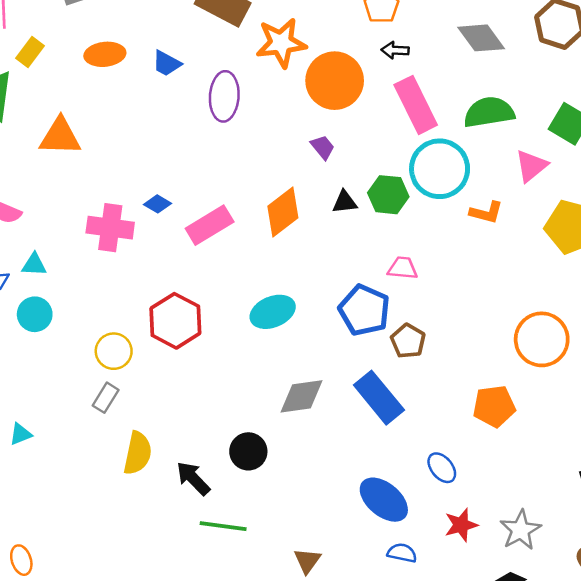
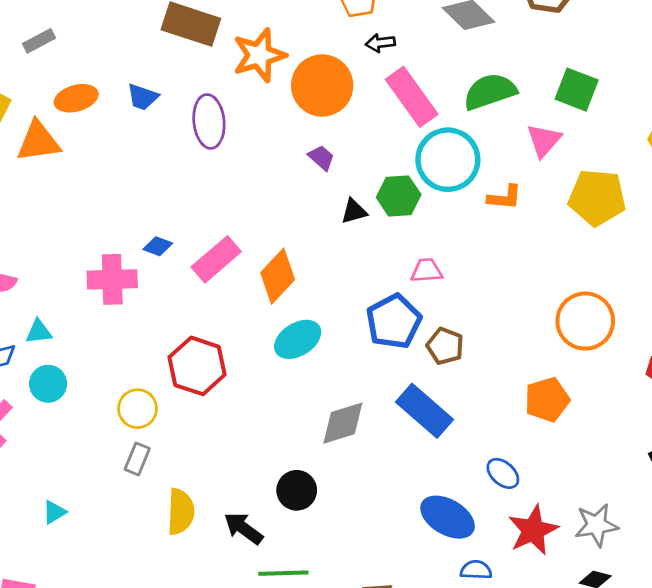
orange triangle: (60, 137) -> (38, 141), moved
orange diamond: (283, 212) -> (278, 276), moved
blue pentagon: (364, 310) -> (394, 321), turned 30
red star: (461, 525) -> (533, 530), size x1.4
gray star: (520, 530) -> (596, 525), turned 30

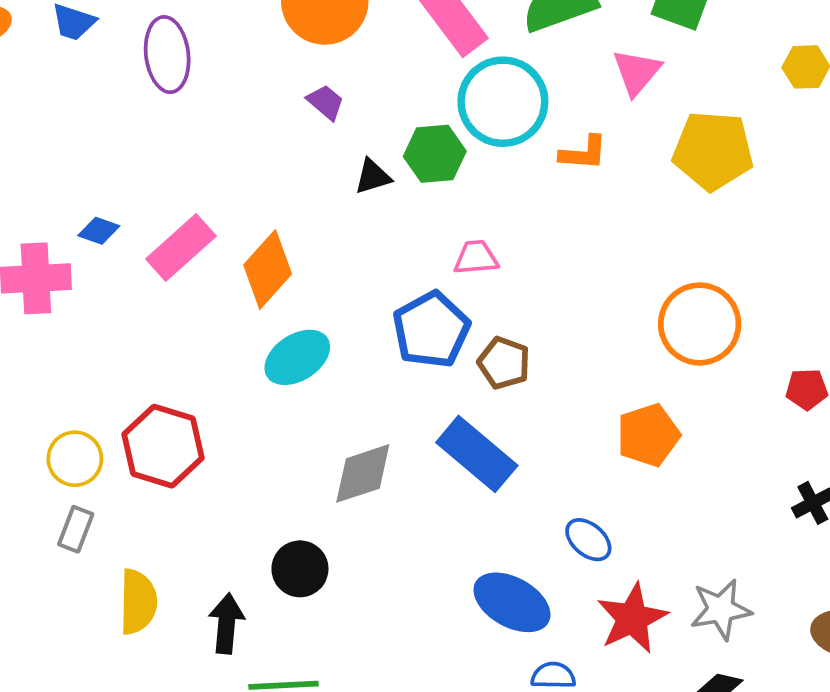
red hexagon: (197, 366) -> (163, 446), moved
black arrow: (243, 528) -> (226, 624), turned 60

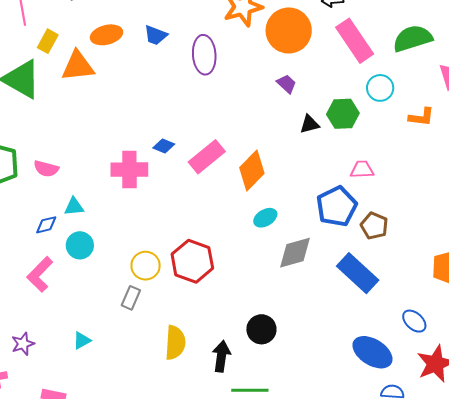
cyan circle: (503, 102) -> (380, 88), size x0.6
cyan ellipse: (297, 357) -> (265, 218), size x0.7
gray diamond: (363, 473) -> (295, 253), moved
gray rectangle: (76, 529) -> (131, 298), moved

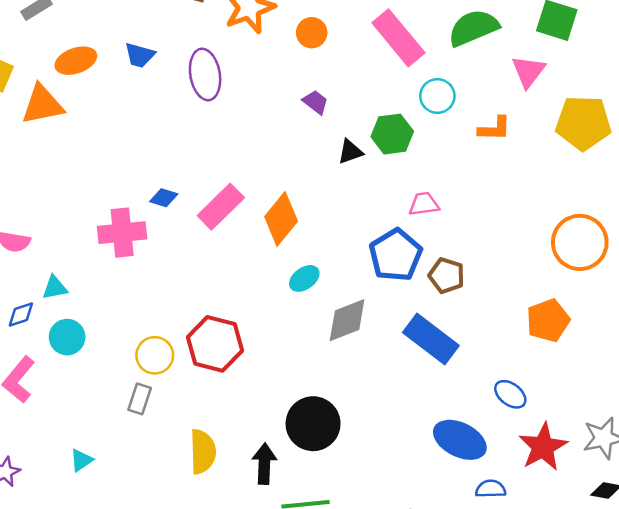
orange circle: (289, 30) -> (312, 33), size x0.5
black circle: (261, 329) -> (313, 424), size x1.4

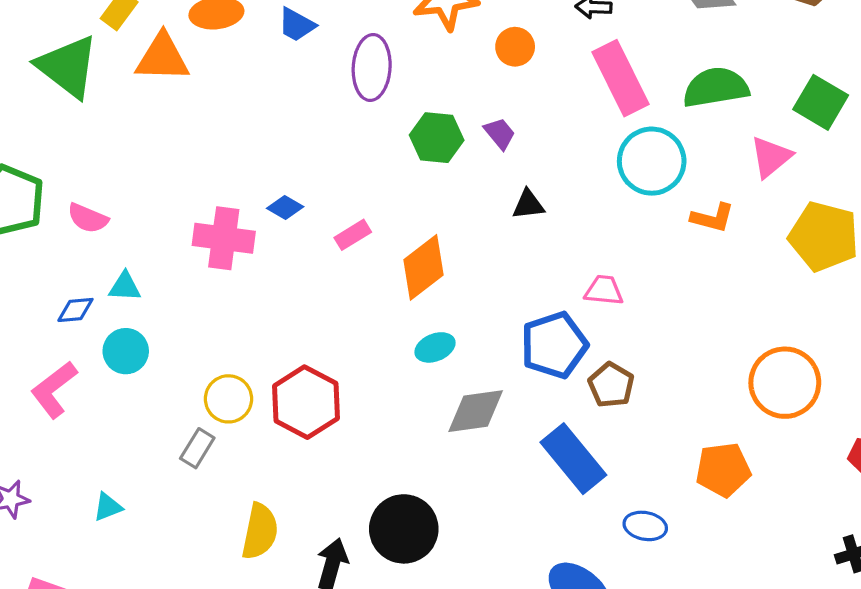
cyan circle: (437, 96) -> (652, 161), size x1.5
green hexagon: (392, 134) -> (437, 138), moved
pink rectangle: (221, 207) -> (353, 235), size x0.6
blue ellipse: (510, 394) -> (645, 526), moved, turned -40

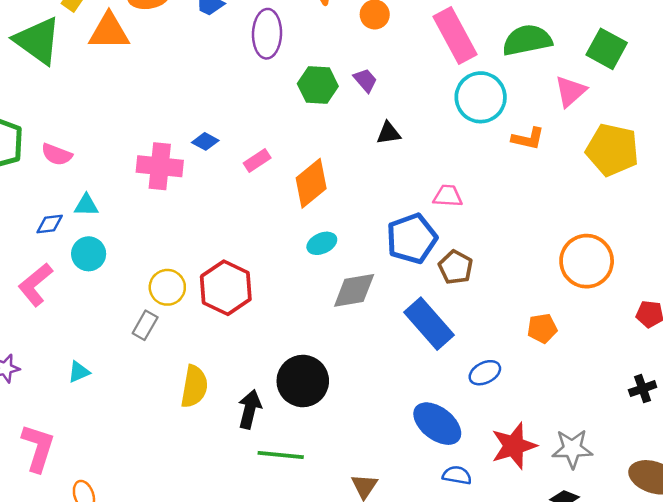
orange pentagon: (723, 470) -> (542, 328), size x0.7
blue ellipse: (645, 526) -> (485, 373), turned -36

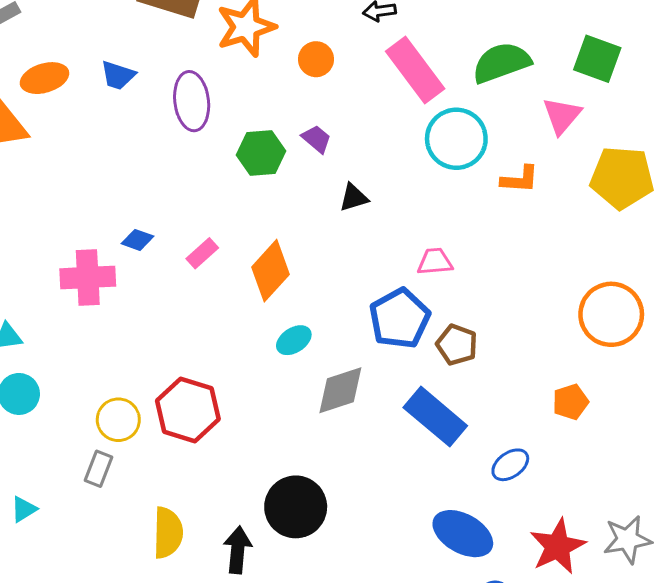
cyan triangle: (79, 372) -> (24, 509), moved

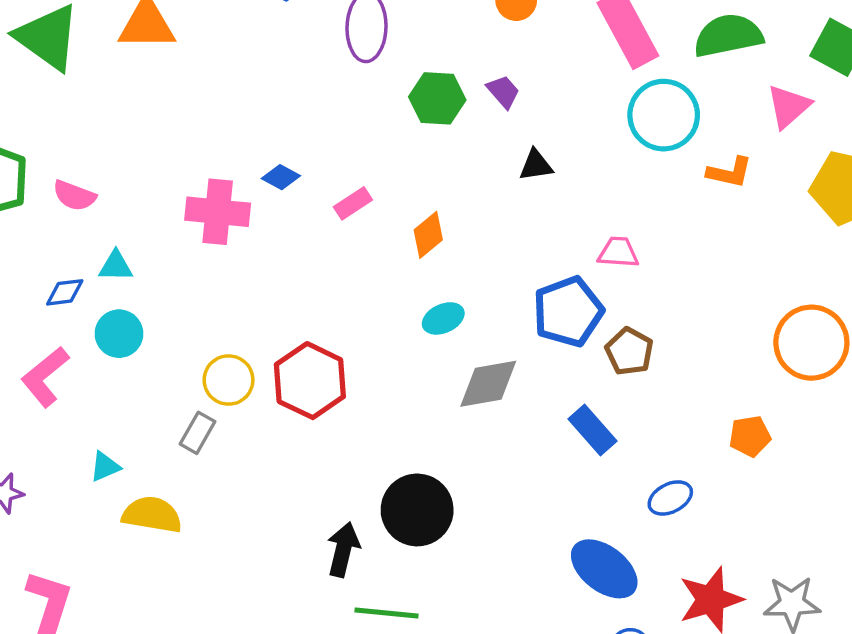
orange diamond: (271, 271) -> (428, 235), size x0.7
blue rectangle: (435, 417) -> (593, 430), size x0.7
yellow semicircle: (168, 533) -> (152, 515), moved, turned -90

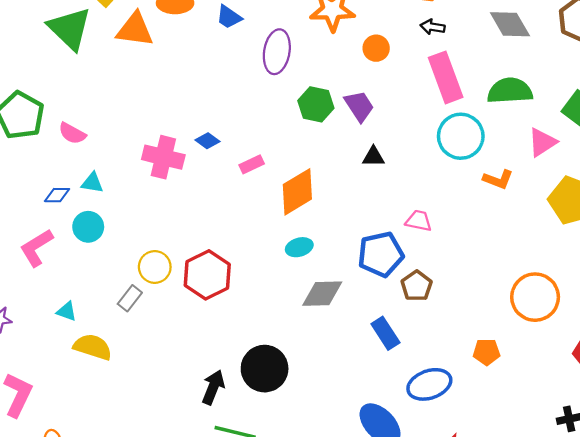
purple trapezoid: (503, 92) -> (359, 106), size x1.4
orange diamond: (428, 235) -> (297, 192), size x1.6
cyan triangle: (105, 467) -> (67, 311), turned 35
blue ellipse: (670, 498) -> (429, 384), size x1.5

